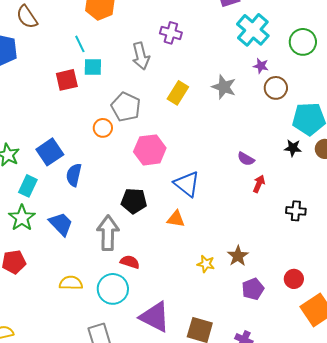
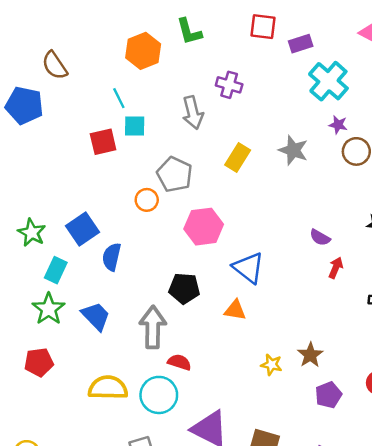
yellow semicircle: (71, 283) -> (108, 388), size x1.4

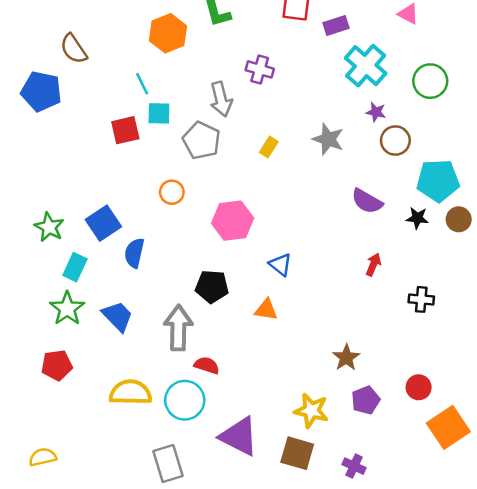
yellow rectangle: (238, 157) -> (269, 147), size x0.7
gray pentagon: (175, 174) -> (202, 141), moved
purple semicircle: (320, 237) -> (367, 201), moved, size x1.4
blue triangle: (248, 268) -> (280, 265), size x0.7
yellow star: (271, 365) -> (311, 411), moved, size x1.5

